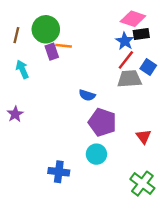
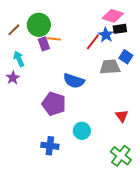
brown line: (16, 35) -> (14, 30), turned 32
red line: (126, 60) -> (93, 42), moved
blue semicircle: (87, 95) -> (74, 81), size x1.5
purple star: (15, 114) -> (13, 78), moved
purple pentagon: (102, 122) -> (54, 104), moved

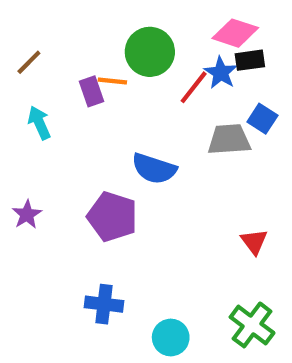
green circle: (39, 25) -> (150, 52), moved
purple star: (13, 78) -> (27, 214), moved
cyan circle: (82, 131) -> (171, 337), moved

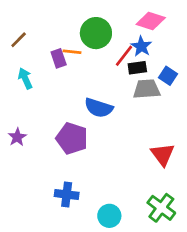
black rectangle: (250, 60) -> (137, 68), moved
red triangle: (254, 242) -> (163, 154), size x1.4

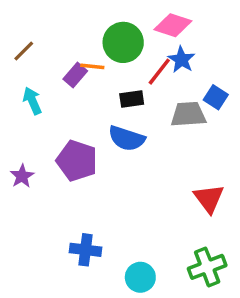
pink diamond: (151, 21) -> (173, 25), moved
purple rectangle: (59, 58) -> (75, 75), turned 60
black rectangle: (137, 68) -> (132, 99), moved
purple pentagon: (72, 138) -> (77, 161), moved
green cross: (161, 208) -> (207, 267), turned 32

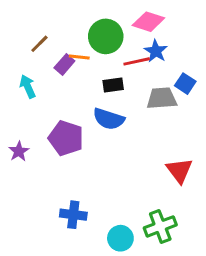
brown line: (24, 51) -> (39, 44), moved
red line: (159, 72) -> (137, 61), turned 40
green cross: (207, 267) -> (160, 226), moved

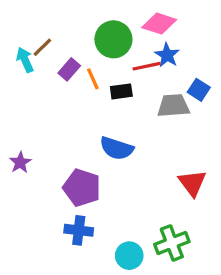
orange line: (79, 57) -> (93, 79), moved, turned 60
cyan arrow: (28, 86) -> (25, 60), moved
blue semicircle: (109, 119) -> (117, 148), moved
purple pentagon: (66, 138) -> (82, 188), moved

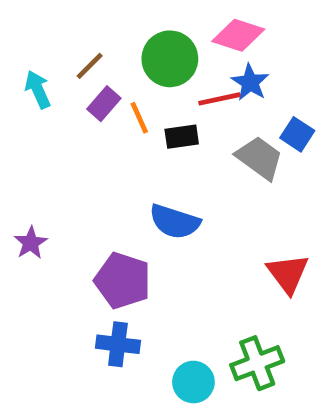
brown line: (42, 47) -> (90, 66), moved
gray trapezoid: (173, 106) -> (260, 158), turned 40

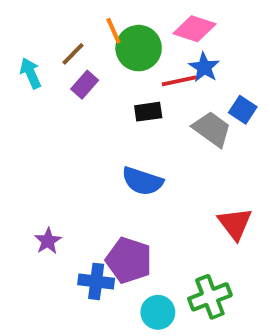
orange line: (139, 118) -> (113, 31), moved
purple star: (31, 243) -> (48, 241), moved
purple pentagon: (123, 281) -> (129, 260), moved

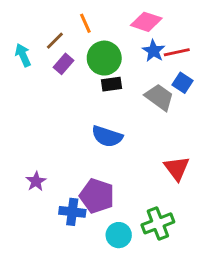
green circle: (139, 48) -> (104, 58), moved
red line: (179, 81) -> (177, 52), moved

